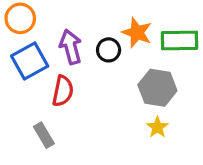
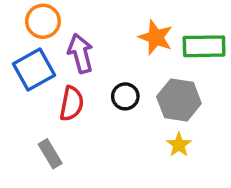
orange circle: (20, 18) -> (43, 21), moved
black circle: (109, 50) -> (125, 96), moved

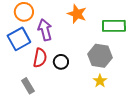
orange star: (156, 37) -> (77, 14), moved
black circle: (125, 96) -> (61, 62), moved

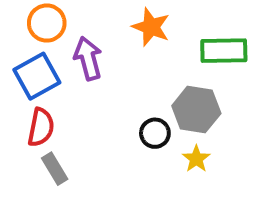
red semicircle: (40, 58) -> (41, 127), moved
black circle: (61, 62) -> (155, 133), moved

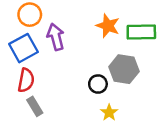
orange star: (151, 27) -> (108, 26), moved
yellow star: (196, 159) -> (109, 113), moved

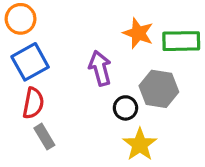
orange circle: (30, 15) -> (21, 19), moved
purple arrow: (56, 37) -> (100, 68), moved
yellow star: (109, 113) -> (140, 144), size x1.5

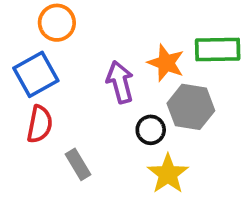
orange circle: (21, 19) -> (57, 23), moved
orange star: (138, 33) -> (166, 63), moved
gray rectangle: (44, 137) -> (78, 164), moved

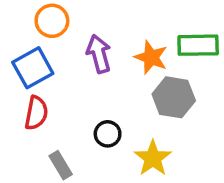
purple arrow: (120, 82) -> (99, 54), moved
black circle: (151, 130) -> (108, 134), moved
gray rectangle: (78, 164) -> (61, 165), moved

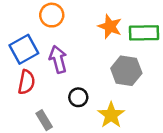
orange circle: (52, 21) -> (52, 15), moved
purple arrow: (99, 54) -> (58, 59), moved
orange star: (151, 57) -> (110, 26), moved

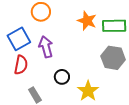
gray hexagon: (126, 71) -> (113, 58), moved

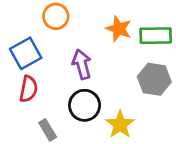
purple arrow: (46, 47) -> (82, 64), moved
black circle: (62, 77) -> (85, 105), size x1.5

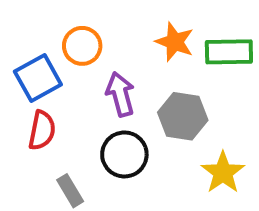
orange circle: (56, 16) -> (82, 46), moved
gray hexagon: (154, 79) -> (183, 116), moved
yellow star: (120, 124) -> (223, 173), moved

